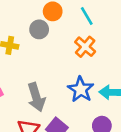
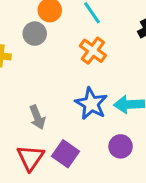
gray arrow: (36, 97) -> (37, 117), size x0.7

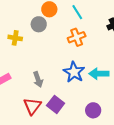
orange cross: (93, 51) -> (77, 37), turned 30
purple circle: (121, 146) -> (93, 110), moved

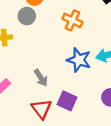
orange cross: (77, 37) -> (72, 20), turned -30

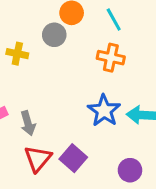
orange cross: (72, 20) -> (111, 58), turned -30
gray arrow: (41, 78) -> (28, 123), moved

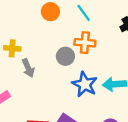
gray circle: (54, 35) -> (65, 56), moved
gray arrow: (28, 123) -> (28, 68), moved

